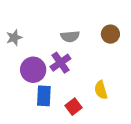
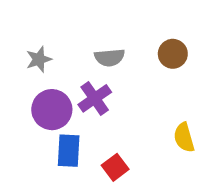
gray star: (14, 38) -> (39, 59), moved
yellow semicircle: (101, 90) -> (184, 138), moved

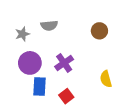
gray semicircle: (110, 57) -> (49, 25), moved
purple cross: (95, 98) -> (64, 63), moved

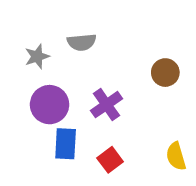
brown circle: (99, 31) -> (165, 73), moved
yellow semicircle: (106, 79) -> (176, 156), moved

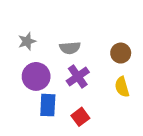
gray semicircle: (82, 42) -> (70, 48), moved
yellow semicircle: (176, 156) -> (122, 87), moved

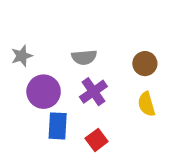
gray star: (27, 41) -> (22, 56), moved

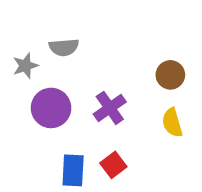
gray semicircle: (84, 57) -> (64, 47), moved
blue rectangle: (58, 126) -> (73, 170), moved

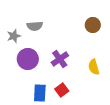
brown circle: (170, 75) -> (93, 25), moved

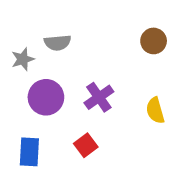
red square: (62, 90) -> (86, 145), moved
blue rectangle: (40, 93) -> (29, 152), moved

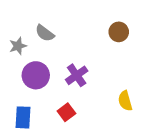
gray semicircle: (58, 43) -> (45, 33), turned 42
yellow semicircle: (155, 111) -> (125, 101), moved

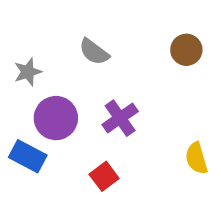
gray semicircle: (45, 33) -> (94, 52), moved
blue rectangle: (23, 117) -> (28, 156), moved, turned -65

